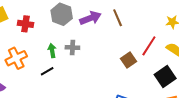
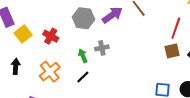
red cross: (25, 24) -> (51, 36), turned 35
brown square: (129, 60) -> (172, 51), moved, turned 35

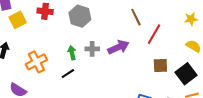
purple arrow: (112, 15) -> (118, 47), moved
red line: (176, 28) -> (154, 34), moved
red cross: (51, 36) -> (45, 11), moved, turned -35

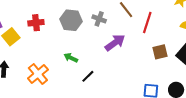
gray cross: (92, 49) -> (99, 19), moved, turned 32
green arrow: (72, 53) -> (71, 58), turned -40
black line: (68, 74) -> (88, 76), moved

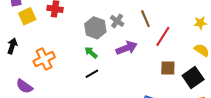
gray hexagon: (71, 20) -> (95, 28), moved
green arrow: (71, 58) -> (91, 53), moved

